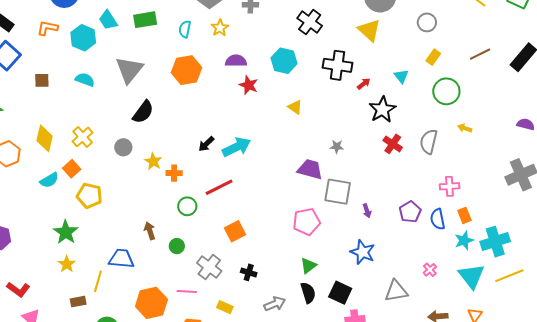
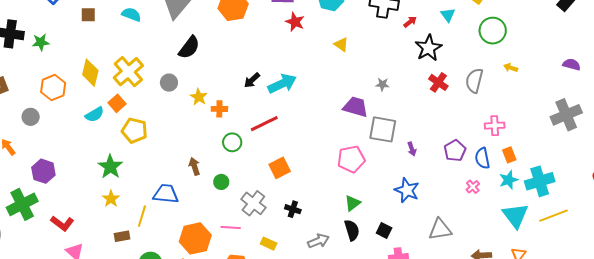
yellow cross: (83, 137) -> (128, 72), size x1.4
pink cross: (430, 270) -> (473, 187), moved
black square: (340, 293) -> (384, 230), size x0.7

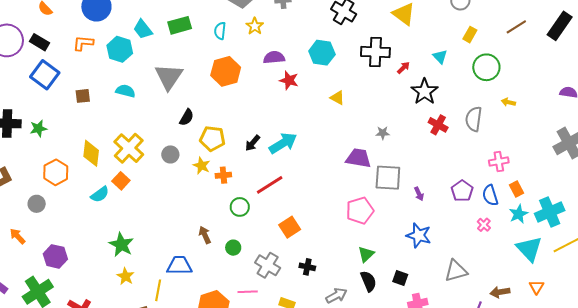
black semicircle: (189, 47) -> (187, 117), size x0.7
yellow pentagon: (134, 130) -> (212, 139), moved

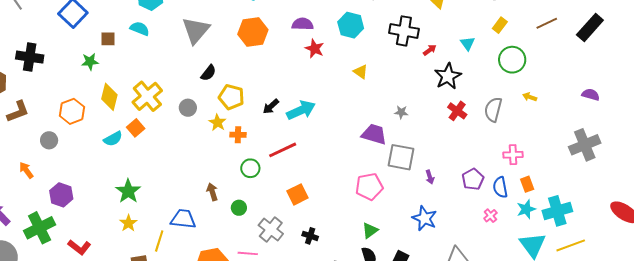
cyan semicircle: (125, 91) -> (140, 29), moved
green star: (38, 128) -> (90, 62), moved

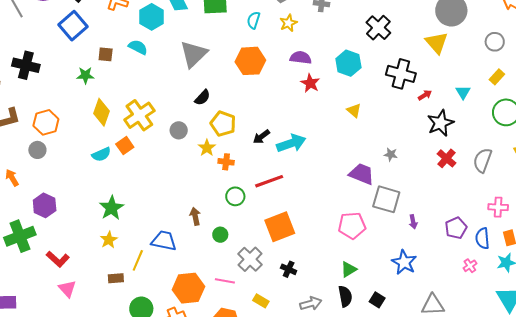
orange hexagon: (72, 111) -> (46, 122), moved
orange square: (297, 194) -> (280, 227), size x1.4

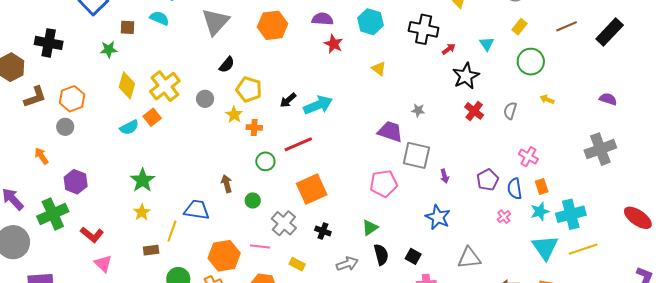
gray semicircle: (483, 160) -> (510, 111), size x0.7
pink cross: (498, 207) -> (528, 157), turned 30
green triangle: (349, 269) -> (370, 228), moved

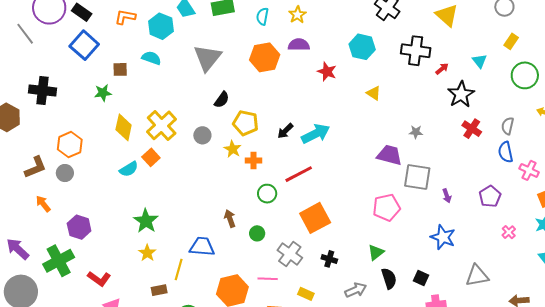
purple semicircle: (322, 19) -> (299, 45), moved
brown L-shape: (35, 97) -> (35, 167), moved
blue semicircle: (515, 189) -> (506, 152), moved

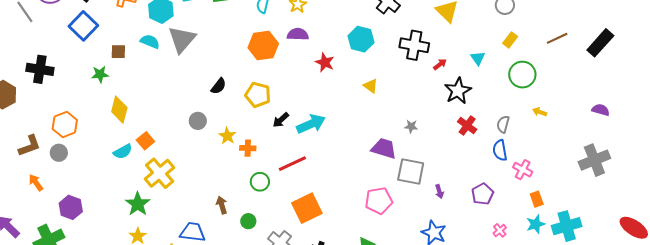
gray triangle: (207, 58) -> (182, 39), moved
yellow pentagon: (246, 123) -> (258, 95), moved
yellow cross: (162, 125) -> (160, 173), moved

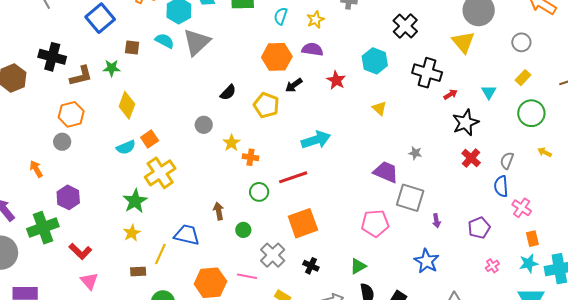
black arrow: (281, 120) -> (294, 85), moved
brown L-shape: (30, 146) -> (81, 76), moved

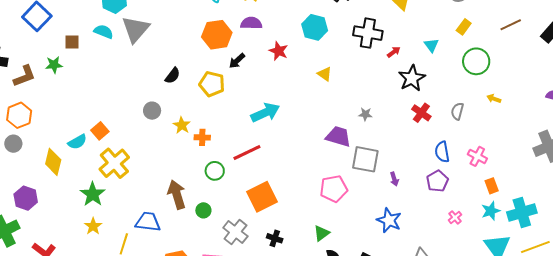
yellow diamond: (127, 105) -> (53, 162), moved
blue semicircle: (501, 186) -> (442, 152), moved
brown arrow: (219, 211) -> (177, 195), size x1.6

